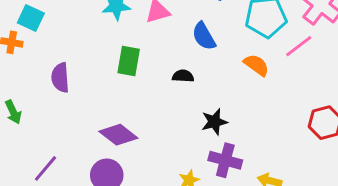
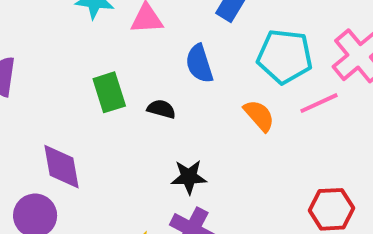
green rectangle: (129, 61) -> (109, 92), moved, turned -40
purple diamond: (118, 135) -> (61, 167), turned 30

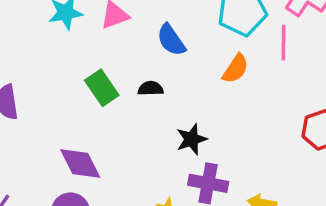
pink line: (319, 103) -> (283, 43), turned -48
orange semicircle: (259, 116) -> (236, 69), turned 92

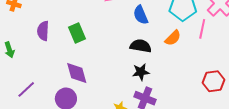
green rectangle: (102, 88) -> (77, 33), moved
black semicircle: (151, 89) -> (141, 46), moved, size x1.5

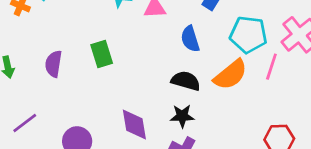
purple semicircle: (43, 31) -> (54, 64), moved
orange semicircle: (173, 38) -> (231, 75), size x1.5
purple diamond: (77, 73) -> (134, 124), moved

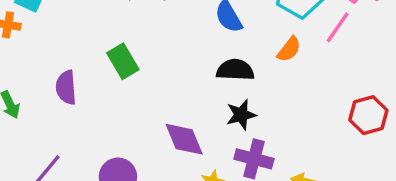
pink line: (271, 67) -> (338, 27), turned 30
orange semicircle: (231, 75) -> (289, 49), size x0.6

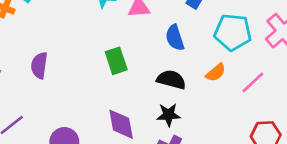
pink line: (338, 27) -> (253, 82), moved
green rectangle: (123, 61) -> (116, 61), moved

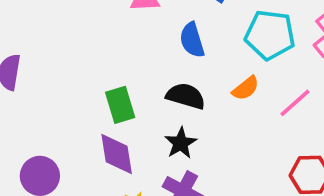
green rectangle: (116, 61) -> (120, 105), moved
black star: (169, 115) -> (181, 143), turned -30

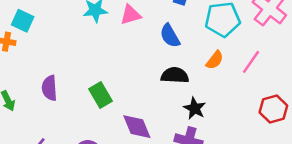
green rectangle: (120, 105) -> (100, 95), moved
black star: (181, 143) -> (195, 108), moved

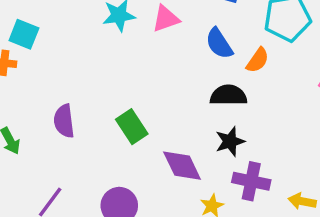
orange semicircle: (215, 60) -> (258, 60), moved
black star: (195, 108) -> (230, 141), moved, turned 30

